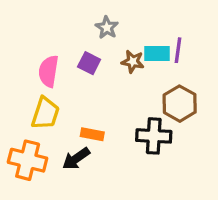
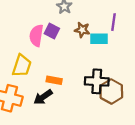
cyan rectangle: (157, 53) -> (99, 39), moved
pink semicircle: (49, 71) -> (36, 35), moved
brown hexagon: (180, 104) -> (111, 91), moved

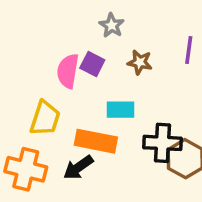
cyan rectangle: (99, 39) -> (120, 110), moved
orange rectangle: (54, 80) -> (96, 141), size x1.6

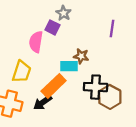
brown star: (140, 62) -> (81, 56), moved
purple square: (92, 64) -> (52, 27), moved
orange rectangle: (96, 141) -> (54, 86), turned -55

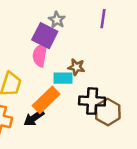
purple square: (52, 27) -> (45, 36), size x1.5
purple line: (112, 29) -> (103, 19), moved
pink semicircle: (36, 42) -> (40, 55), moved

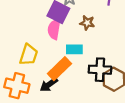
brown star: (76, 67) -> (87, 23), moved

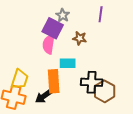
yellow trapezoid: (29, 55) -> (20, 79), moved
orange rectangle: (59, 69) -> (54, 81), turned -50

